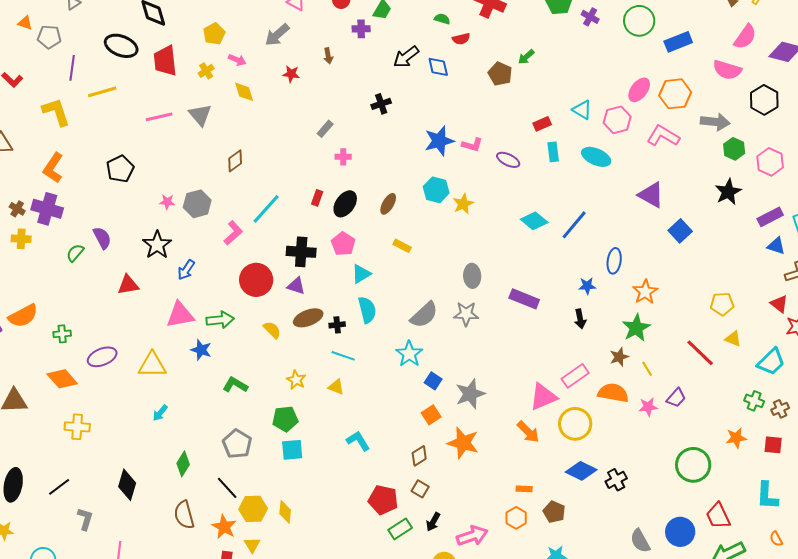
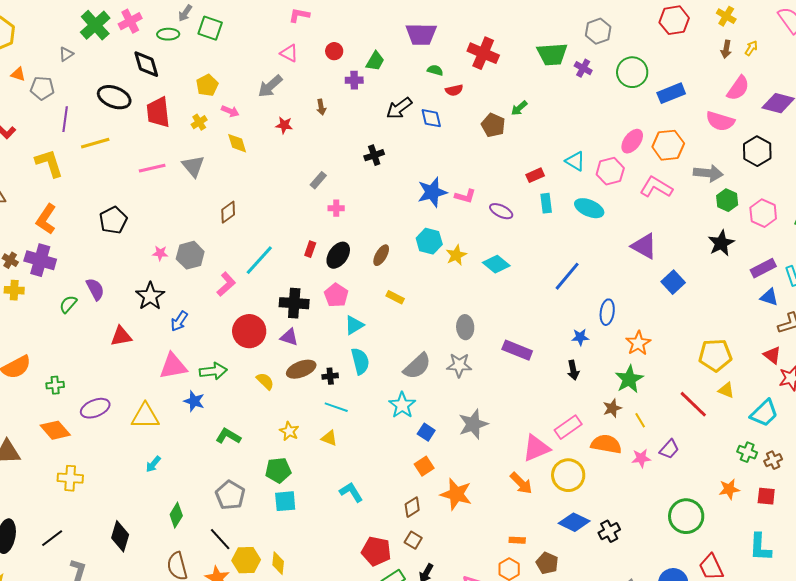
cyan diamond: (534, 221) -> (496, 264), moved
yellow pentagon: (722, 304) -> (715, 355), size x1.4
gray star: (470, 394) -> (473, 424), moved

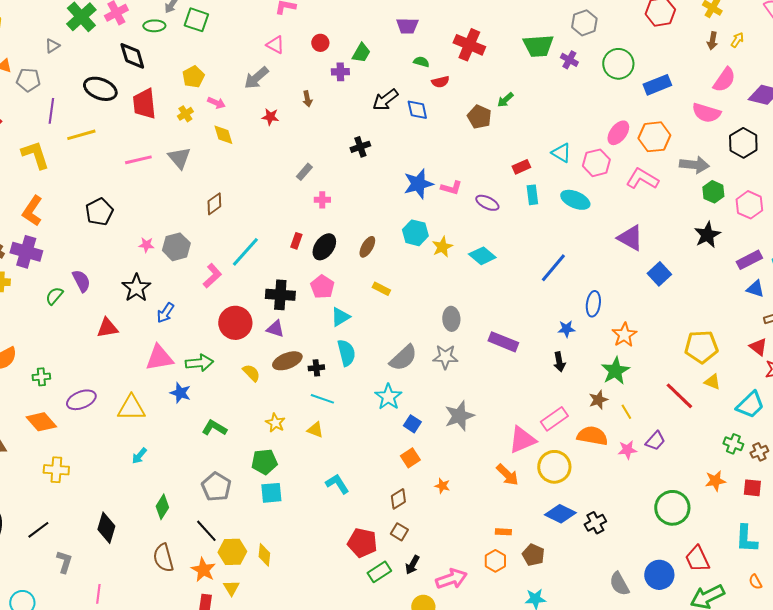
purple trapezoid: (421, 34) -> (407, 26), size x0.7
orange star: (456, 494) -> (442, 486), size x0.5

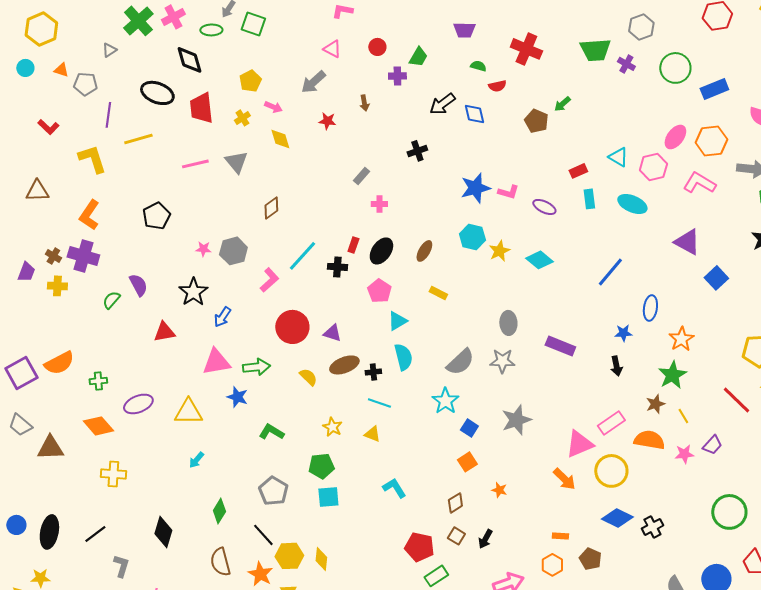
black cross: (280, 295) -> (337, 267), moved, size x0.7
black arrow: (412, 565) -> (485, 539), moved

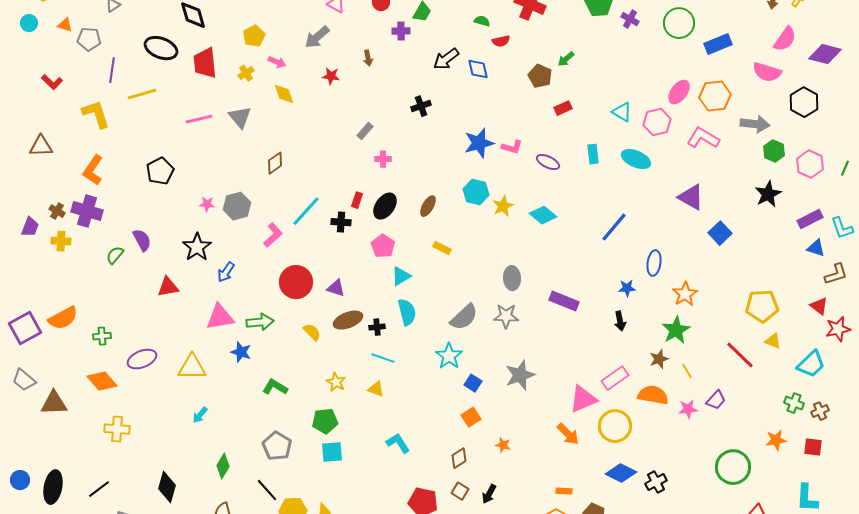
red rectangle: (578, 171) -> (563, 108), moved

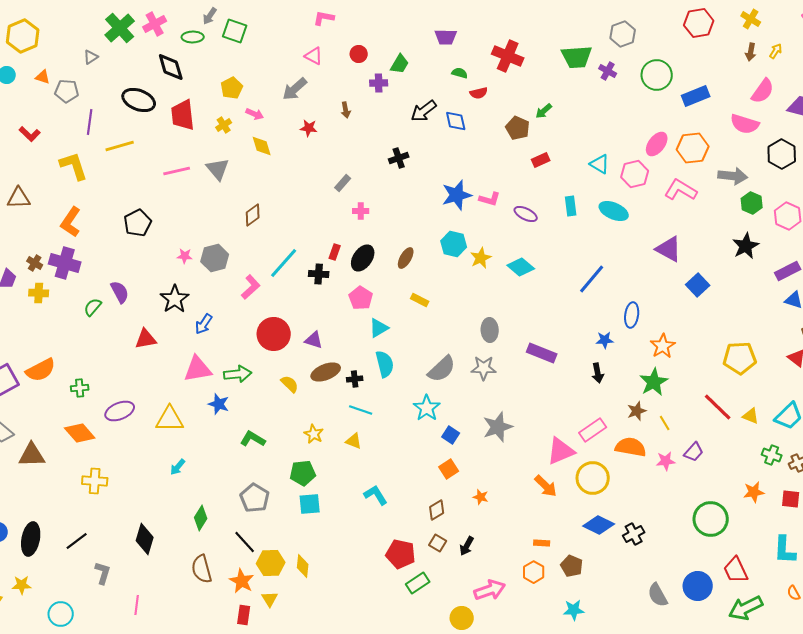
yellow triangle: (773, 341) -> (751, 416), moved

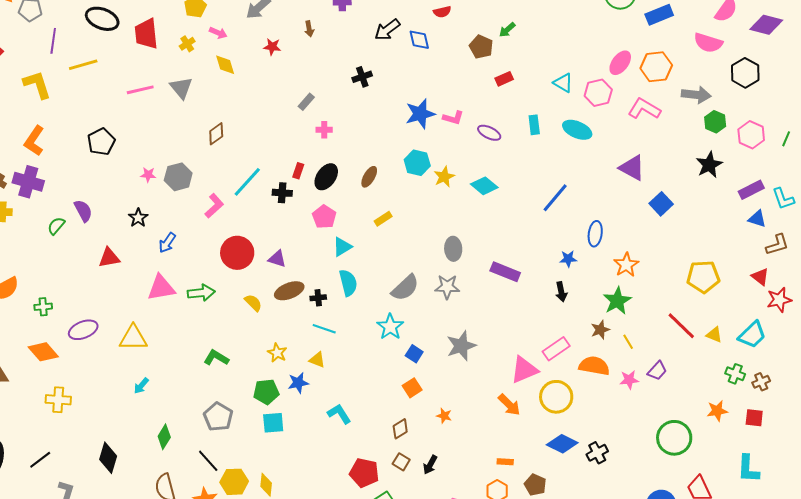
black star: (175, 299) -> (138, 218), size x0.7
yellow rectangle: (420, 300) -> (383, 219), turned -60
blue star: (219, 404) -> (298, 383), moved, turned -30

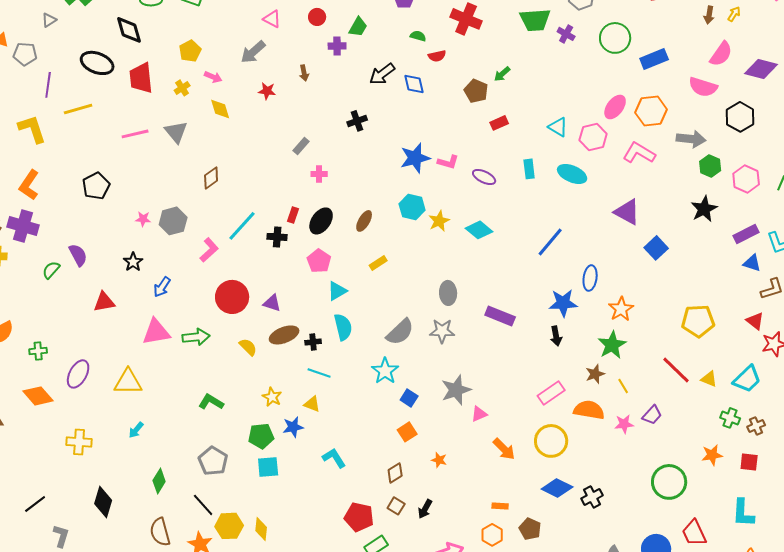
blue star: (568, 259) -> (563, 303), size x1.6
purple ellipse: (83, 330) -> (78, 374), turned -40
pink triangle: (524, 370) -> (479, 414), moved, size x0.6
yellow cross: (58, 400) -> (79, 442), moved

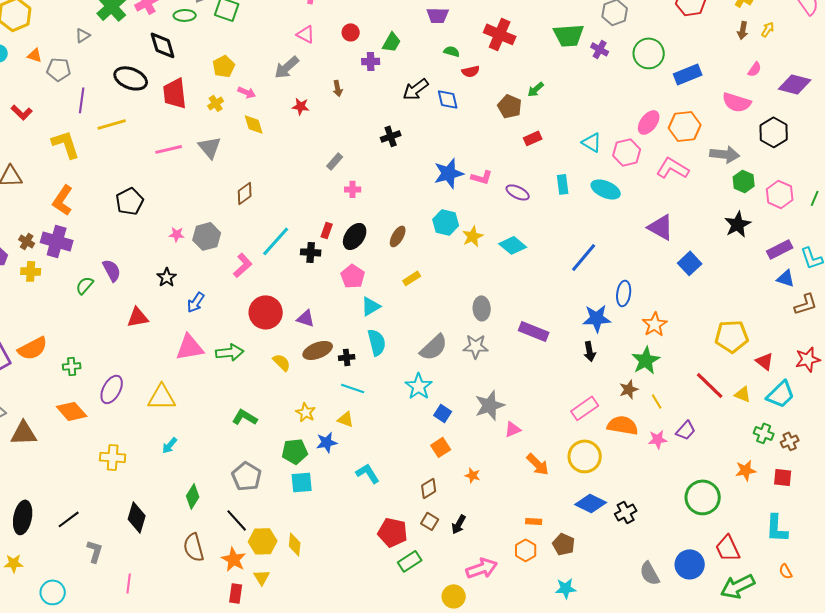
pink semicircle: (721, 54) -> (755, 69), size x0.6
red triangle: (755, 321) -> (765, 361), moved

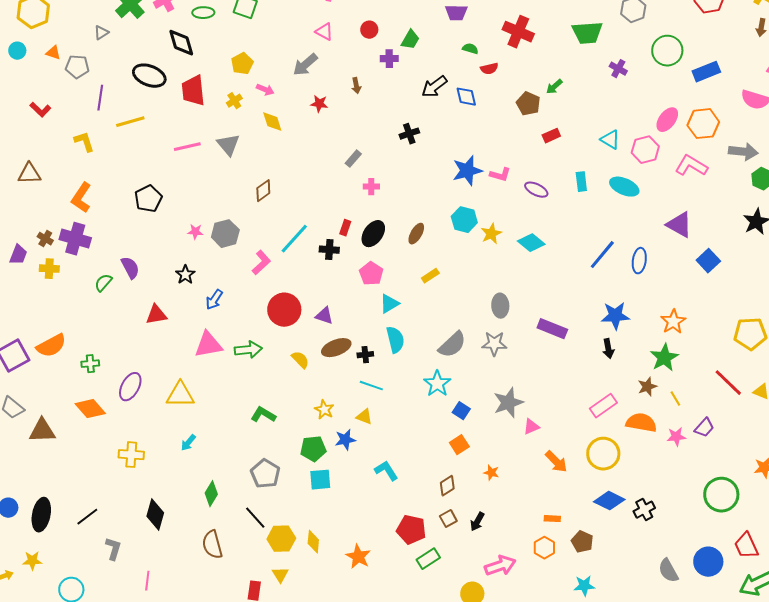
purple cross: (600, 49) -> (618, 69), moved
yellow L-shape: (66, 144) -> (84, 142), size x0.7
blue ellipse: (624, 293) -> (639, 261), moved
brown square: (430, 521) -> (448, 519), turned 30
orange star: (234, 559) -> (358, 557), moved

